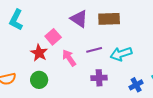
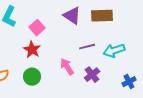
pink square: (53, 37) -> (37, 28), moved
pink arrow: (69, 58) -> (67, 67), moved
purple cross: (99, 78) -> (92, 75), turned -35

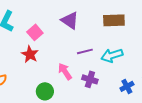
brown rectangle: (102, 16) -> (114, 20), moved
purple cross: (92, 75) -> (90, 79), turned -35
green circle: (32, 77) -> (45, 91), moved

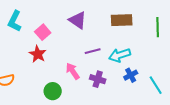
blue cross: (127, 86) -> (131, 75), moved

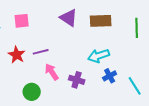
purple triangle: (78, 20) -> (69, 18), moved
pink square: (43, 32) -> (22, 21), moved, turned 35
purple line: (93, 51) -> (41, 52), moved

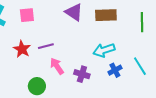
cyan line: (135, 86) -> (140, 66), moved

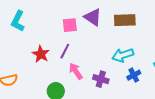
pink square: (27, 15) -> (70, 25), moved
purple line: (46, 46) -> (65, 51), turned -49

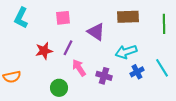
purple triangle: (93, 17) -> (96, 32), moved
pink square: (70, 25) -> (63, 18), moved
red star: (41, 54) -> (44, 51), turned 30

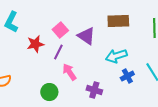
pink square: (63, 18) -> (60, 30), moved, turned -35
red star: (44, 51) -> (35, 44), moved
purple cross: (104, 76) -> (94, 90), moved

